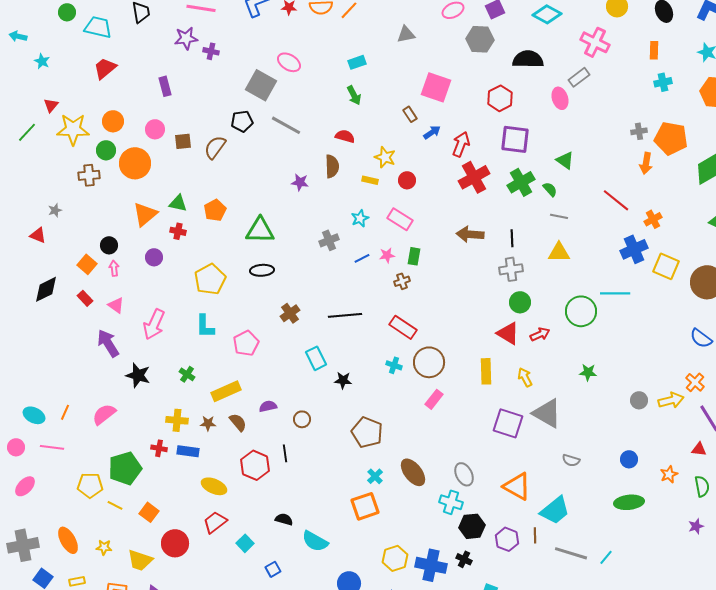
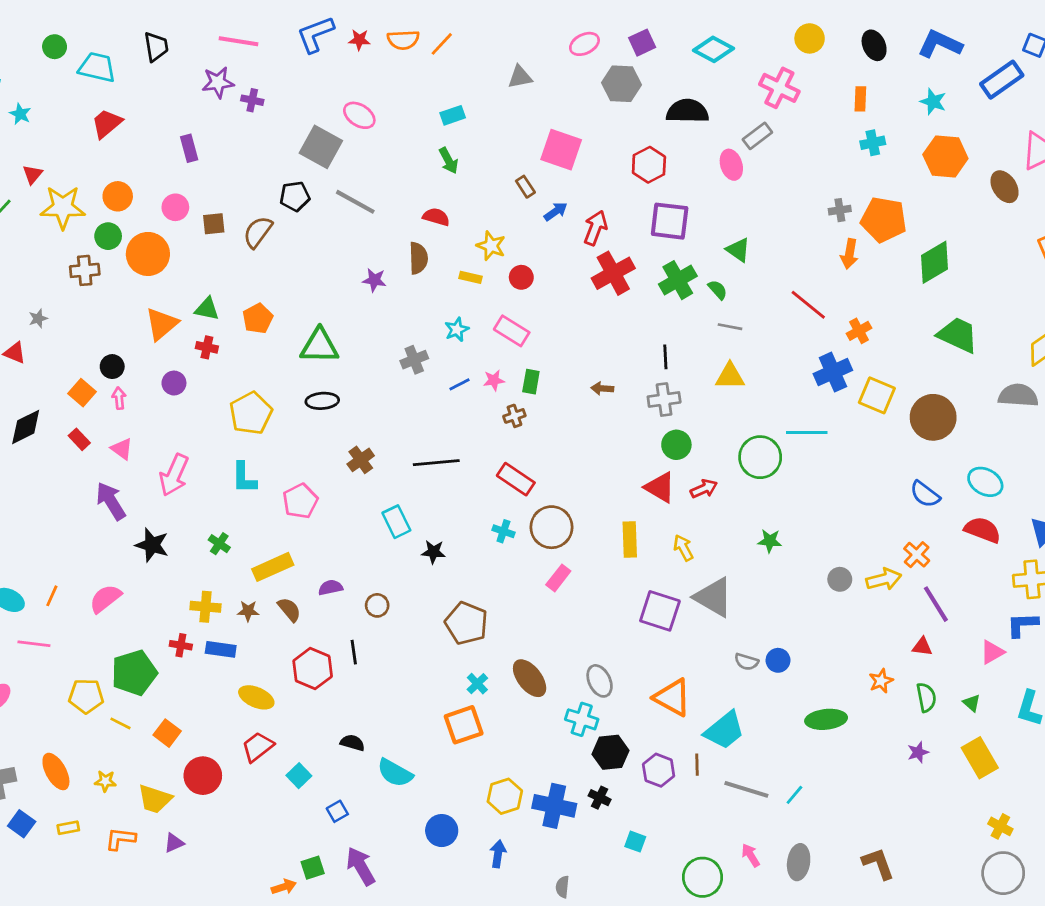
brown arrow: (470, 234) -> (602, 389), moved, size x0.6
blue circle: (629, 459) -> (778, 660), moved

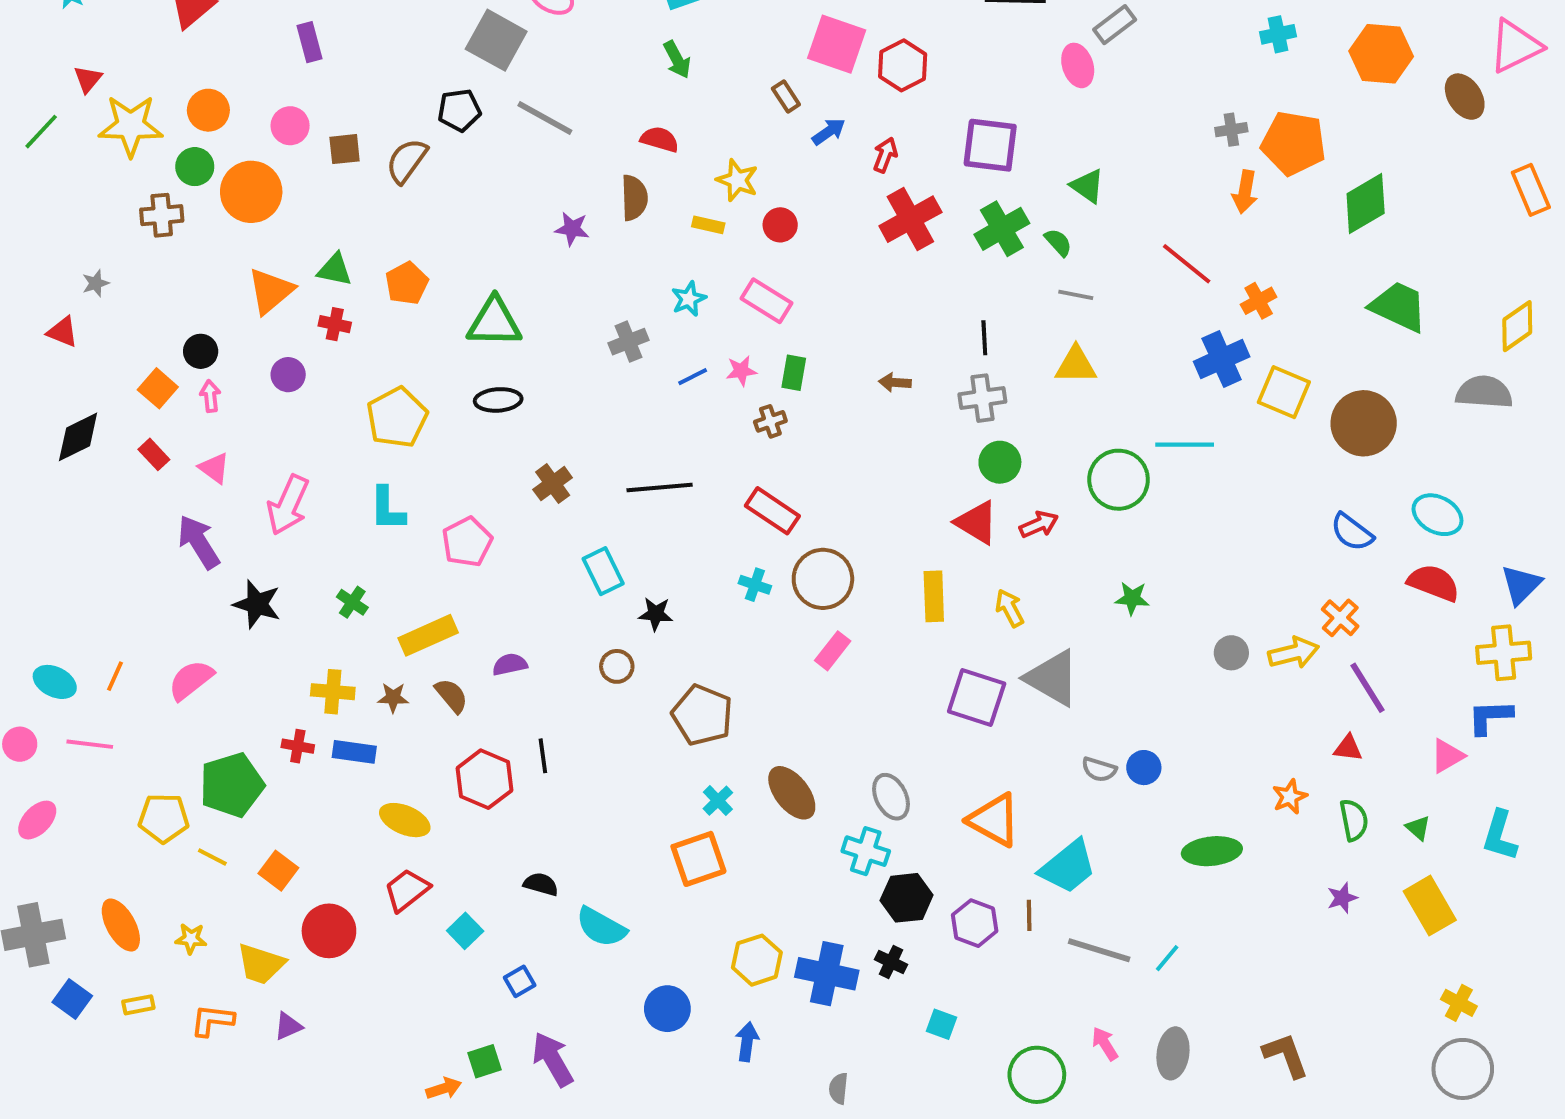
red hexagon: (649, 165) -> (903, 65), moved
red arrow: (595, 228) -> (885, 155), size x0.7
brown circle: (377, 605) -> (617, 666), moved

